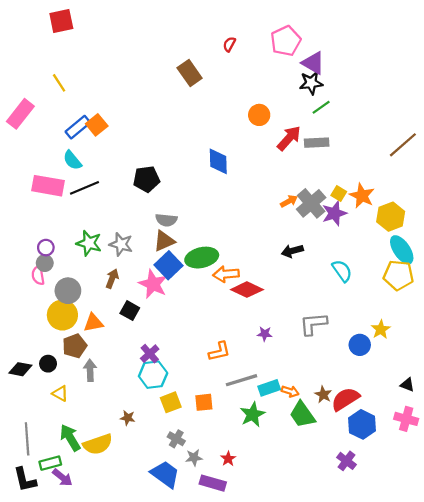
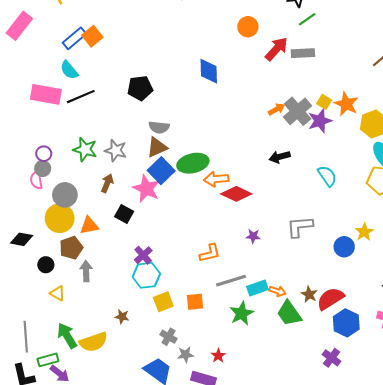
black diamond: (20, 369) -> (22, 239), moved

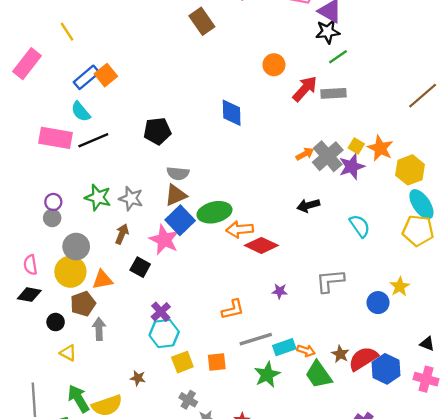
pink semicircle: (36, 180) -> (30, 265), moved
blue hexagon: (346, 323) -> (386, 369), moved

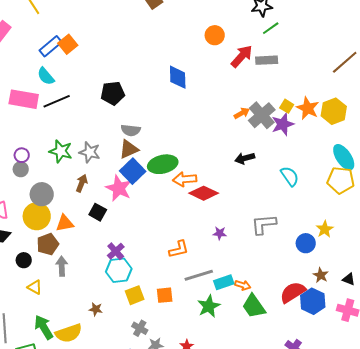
yellow hexagon: (410, 170) -> (334, 111), moved
brown star: (340, 354) -> (321, 275), moved

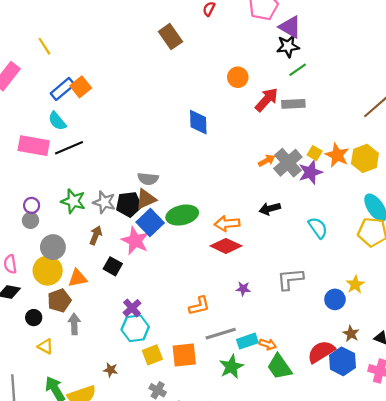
black pentagon: (113, 93) -> (129, 204), moved
orange arrow: (185, 179) -> (227, 224), moved
orange square: (165, 295) -> (184, 355), size x1.4

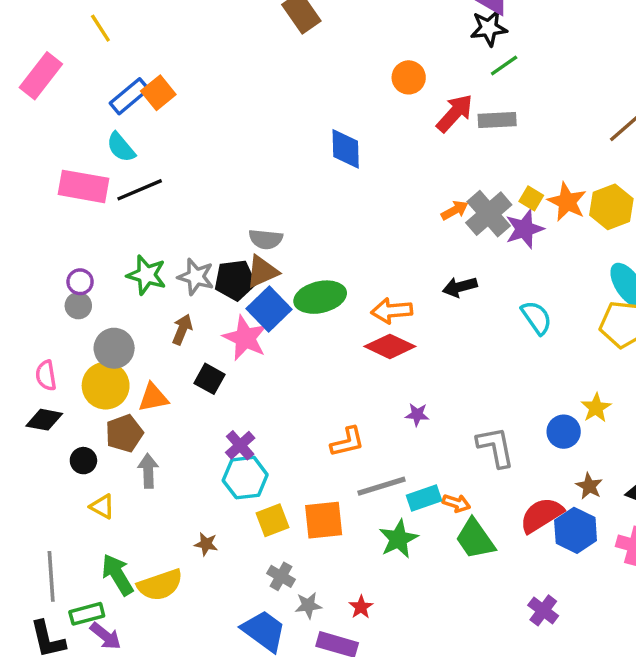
gray L-shape: (290, 279) -> (496, 447), moved, turned 84

